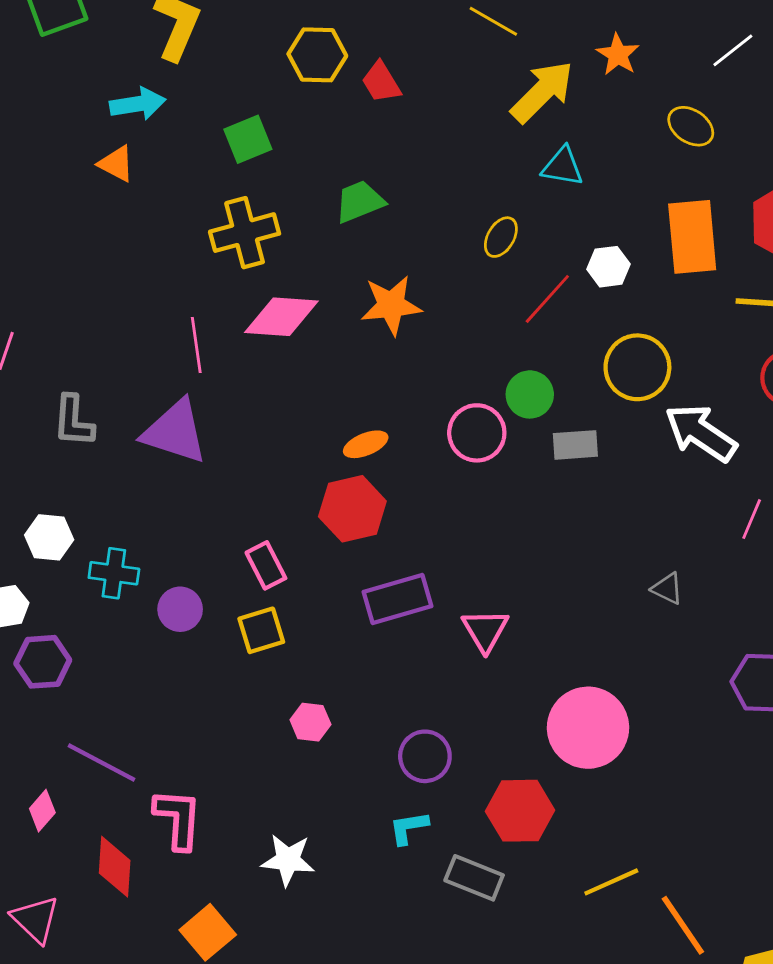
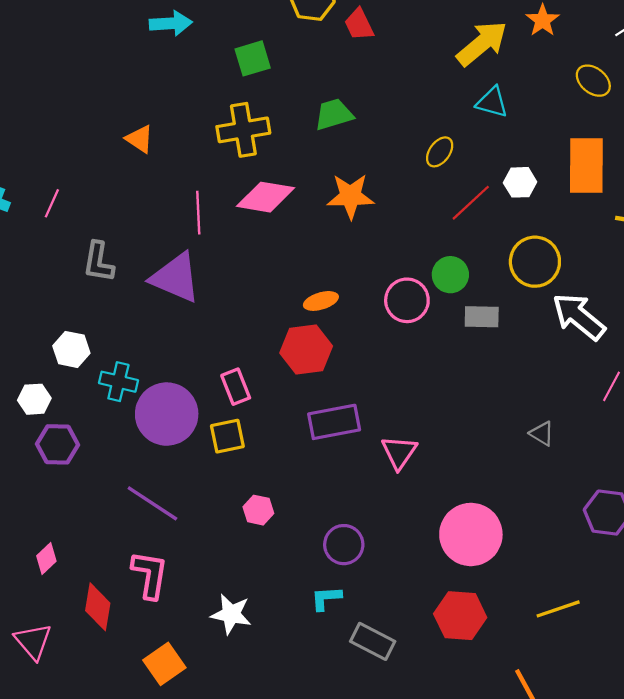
orange triangle: (116, 164) -> (140, 139), moved
purple circle: (180, 609) -> (167, 414), size x1.8
purple line: (101, 763) -> (152, 503), moved
red hexagon: (520, 811) -> (460, 616), moved
yellow line: (611, 882) -> (558, 609), moved

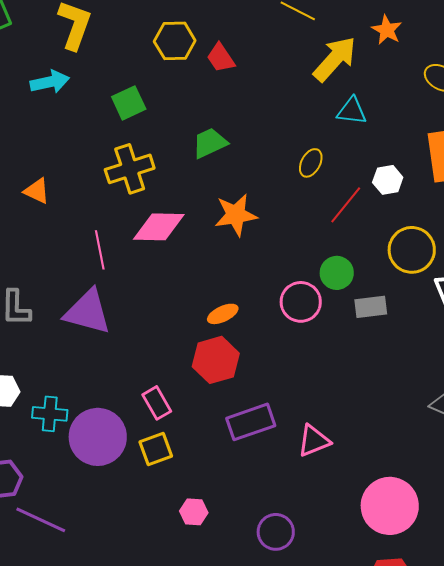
pink triangle: (399, 452) -> (314, 441), turned 42
purple line: (152, 503) -> (41, 520), moved

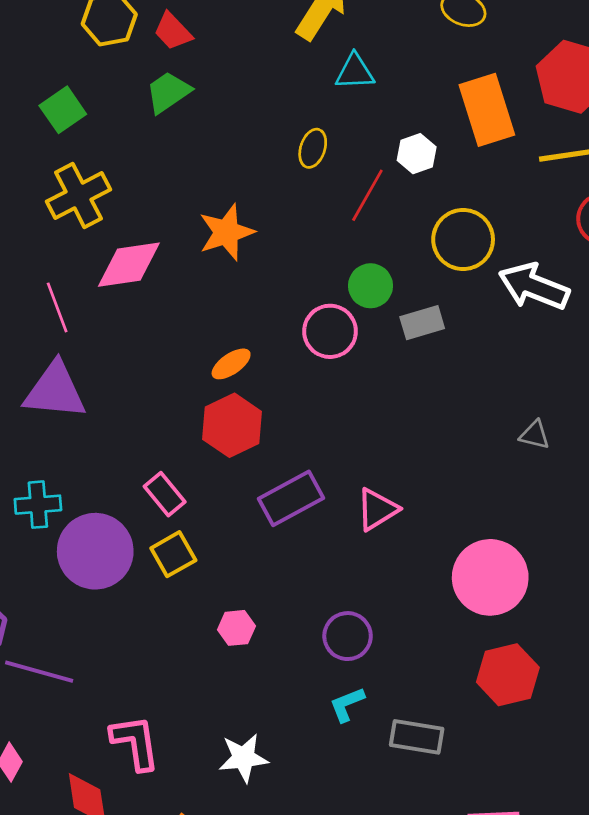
green trapezoid: (210, 143) -> (168, 92), moved
cyan cross: (50, 414) -> (38, 505), moved

